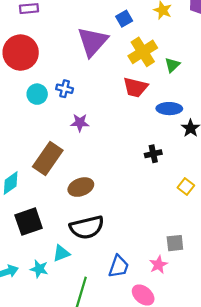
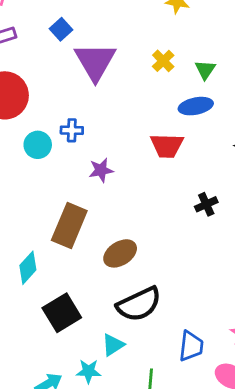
blue square: (124, 19) -> (61, 29), moved
yellow cross: (143, 52) -> (163, 61), size x0.6
red trapezoid: (135, 87) -> (167, 146), moved
blue ellipse: (169, 109) -> (196, 106), moved
black cross: (153, 154) -> (206, 204), moved

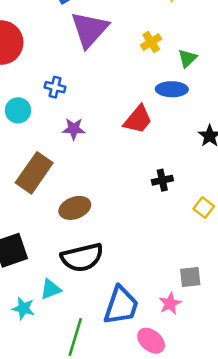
cyan circle: (38, 145) -> (18, 110), moved
red trapezoid: (167, 146) -> (138, 119), turned -64
blue trapezoid: (191, 346) -> (121, 306), size x1.4

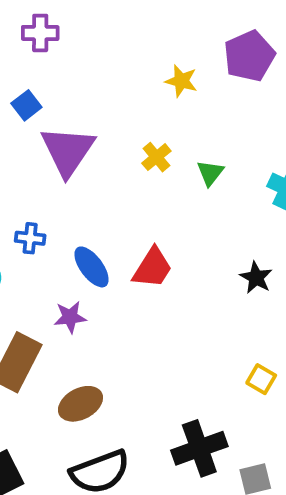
blue ellipse: (172, 89) -> (92, 267), moved, turned 60
purple star: (74, 129) -> (70, 317), moved
black cross: (162, 180) -> (199, 448), moved, size x1.8

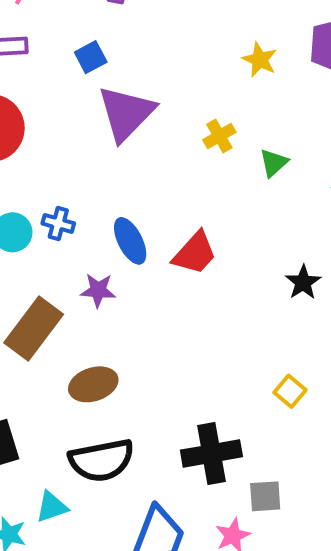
blue cross: (30, 238) -> (58, 223), moved

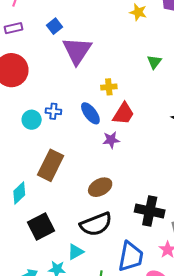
yellow cross: (219, 136) -> (109, 87), moved, turned 35
purple star: (98, 290) -> (111, 140), moved
brown ellipse: (93, 384) -> (100, 187), moved
black cross: (211, 453) -> (150, 211), turned 32

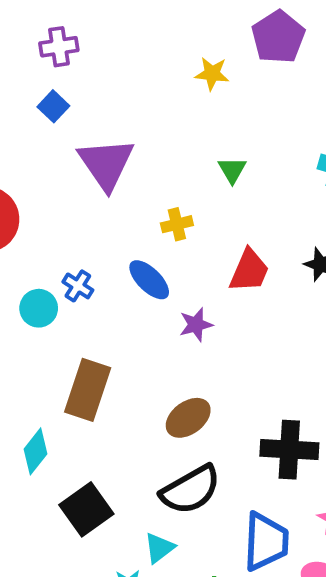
blue square: (54, 26) -> (53, 106), moved
green triangle: (154, 62) -> (232, 170), moved
blue cross: (53, 111) -> (78, 286), turned 35
red trapezoid: (123, 114) -> (249, 271), moved

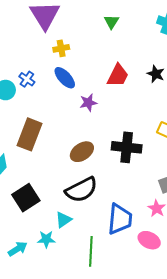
yellow cross: (177, 224) -> (61, 48), moved
black cross: (289, 450) -> (127, 147), moved

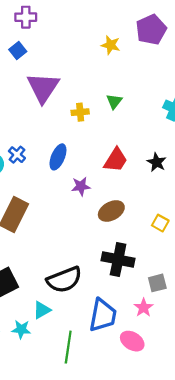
yellow cross: (61, 48) -> (80, 112), moved
blue ellipse: (65, 78) -> (58, 157), turned 60
black cross: (127, 147) -> (118, 260), moved
brown ellipse: (82, 152) -> (111, 211), moved

